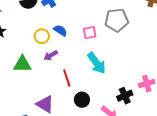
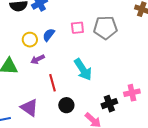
blue semicircle: (60, 30) -> (49, 35), turned -88
pink square: (90, 33) -> (77, 28), moved

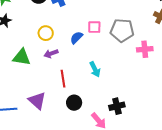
blue semicircle: (49, 35) -> (76, 38), moved
cyan arrow: (83, 70) -> (95, 69), size x0.7
pink cross: (132, 93) -> (145, 49), moved

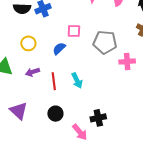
pink square: (94, 27) -> (74, 31), moved
purple arrow: (51, 54) -> (33, 72), moved
red line: (63, 79) -> (54, 81), moved

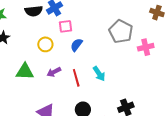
pink square: (74, 31) -> (66, 26), moved
gray pentagon: (105, 42) -> (121, 31), turned 30

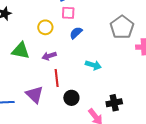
cyan arrow: (99, 74) -> (93, 65), turned -49
red line: (76, 78) -> (57, 78), moved

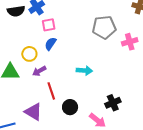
yellow circle: (45, 27) -> (29, 54), moved
gray pentagon: (122, 27) -> (104, 27), turned -30
blue semicircle: (76, 33) -> (51, 44), moved

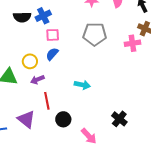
gray pentagon: (104, 27) -> (95, 34), moved
pink cross: (130, 42) -> (132, 43), moved
black cross: (113, 103) -> (119, 119), moved, turned -35

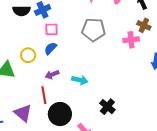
purple arrow: (37, 80) -> (52, 75), moved
black circle: (63, 119) -> (60, 114), size x1.5
black cross: (119, 119) -> (107, 107), moved

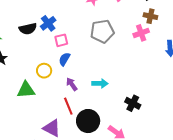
purple arrow: (52, 75) -> (72, 84), turned 88

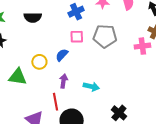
blue cross: (48, 23) -> (76, 12), moved
pink square: (61, 40) -> (77, 37), moved
purple arrow: (72, 84) -> (64, 81), turned 32

